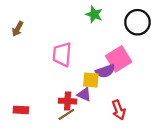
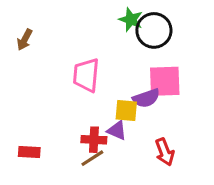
black circle: (138, 22) -> (154, 30), moved
pink square: (119, 59) -> (165, 81), turned 30

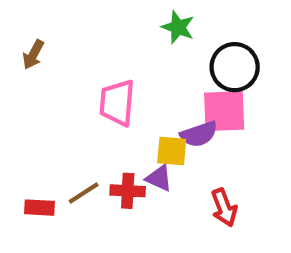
black circle: (154, 30) -> (235, 67), moved
brown line: (92, 158) -> (84, 193), moved

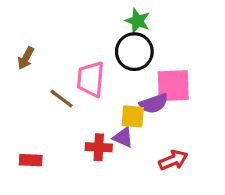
brown arrow: (33, 55) -> (26, 58), moved
black circle: (235, 67) -> (134, 52), moved
brown line: (84, 193) -> (61, 99), moved, turned 70
red arrow: (224, 208) -> (173, 160), turned -92

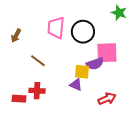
green star: (138, 21) -> (119, 13), moved
pink trapezoid: (91, 79) -> (56, 28), moved
red cross: (99, 147) -> (37, 91), moved

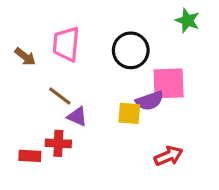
pink trapezoid: (56, 28) -> (66, 44), moved
brown arrow: (16, 36) -> (25, 57), turned -80
purple triangle: (76, 85) -> (77, 117), moved

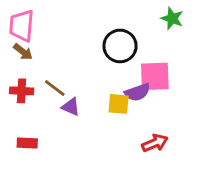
pink trapezoid: (66, 44) -> (22, 26), moved
red cross: (58, 143) -> (22, 91), moved

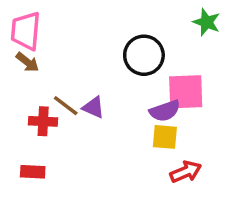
red cross: (22, 91) -> (43, 121), moved
yellow square: (119, 104) -> (165, 137), moved
purple triangle: (71, 107) -> (94, 107), moved

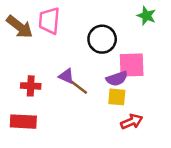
pink trapezoid: (26, 31) -> (49, 21), moved
brown arrow: (27, 62) -> (20, 27), moved, size x1.6
brown line: (66, 106) -> (79, 87), moved
red rectangle: (33, 172) -> (23, 122), size x1.5

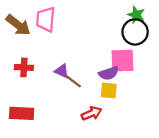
black circle: (102, 39) -> (135, 32), moved
red cross: (31, 86) -> (24, 67), moved
red arrow: (132, 122) -> (92, 113), moved

